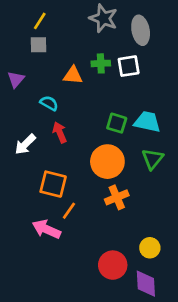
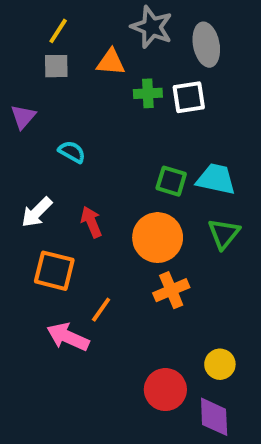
orange triangle: (73, 75) -> (111, 62), moved
red arrow: (60, 132) -> (91, 222), moved
orange square: (53, 184) -> (54, 271), moved

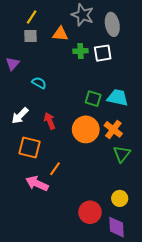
green triangle: (224, 234) -> (122, 154), moved
orange cross: (171, 290) -> (113, 129), moved, turned -30

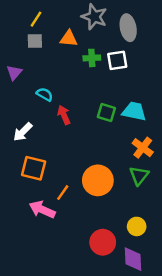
red arrow: (50, 121) -> (64, 115), moved
orange circle: (86, 129) -> (98, 180), moved
orange cross: (113, 129) -> (143, 148), moved

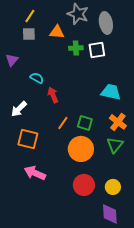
green square: (106, 113) -> (85, 123), moved
orange line: (63, 193) -> (63, 123), moved
red circle: (103, 242) -> (84, 185), moved

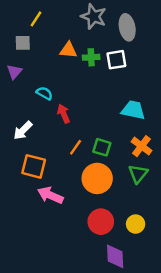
orange triangle: (57, 32) -> (68, 50), moved
gray square: (29, 34) -> (23, 43), moved
pink arrow: (35, 173) -> (50, 195), moved
purple diamond: (110, 214) -> (115, 256), moved

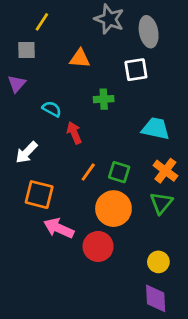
green cross: (91, 57) -> (104, 99), moved
red circle: (101, 222) -> (98, 246), moved
purple diamond: (115, 256) -> (156, 298), moved

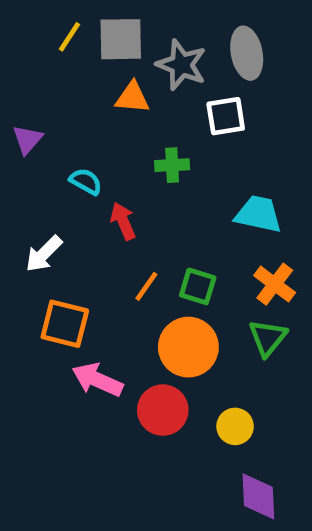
gray star: (109, 19) -> (181, 65), moved
gray square: (26, 50) -> (121, 39), moved, size x1.5
yellow circle: (158, 262) -> (235, 426), moved

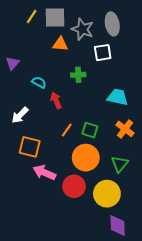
green triangle: (268, 338) -> (120, 164), moved
yellow circle: (235, 426) -> (107, 194), size x1.6

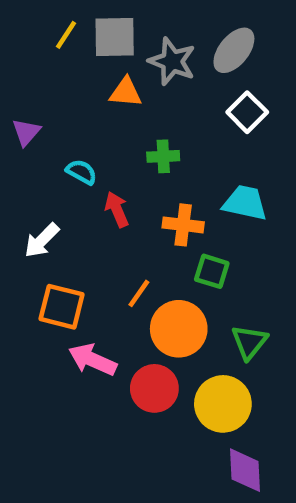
gray ellipse: (112, 24) -> (234, 50), turned 50
white square: (103, 53) -> (247, 112), moved, turned -36
orange cross: (125, 129) -> (183, 225), moved, turned -30
orange line: (67, 130) -> (139, 293), moved
green square: (90, 130) -> (212, 271), moved

